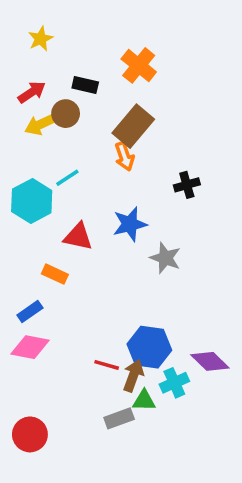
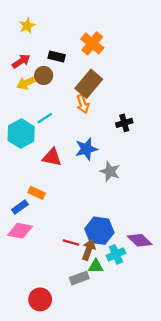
orange rectangle: (55, 274) -> (37, 193), moved
red circle: (30, 434) -> (40, 299), moved

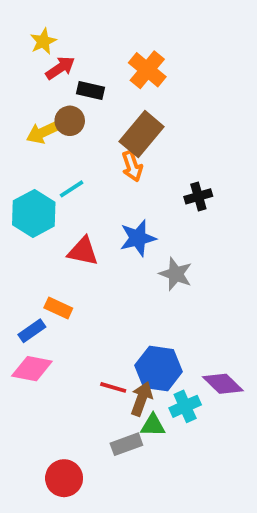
red arrow: (21, 61) -> (60, 68), moved

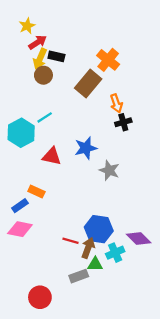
orange cross: (147, 70) -> (108, 60), moved
yellow arrow: (43, 132) -> (40, 59), moved, turned -42
orange arrow: (132, 166) -> (116, 103), moved

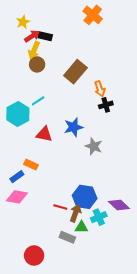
black rectangle: (56, 56) -> (45, 36), moved
orange cross: (108, 60) -> (93, 15), moved
gray rectangle: (79, 276) -> (67, 237), turned 42

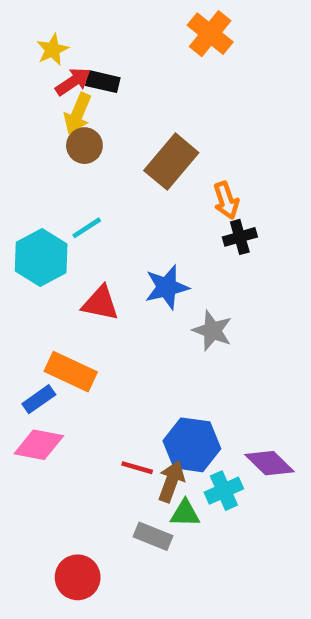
orange rectangle: (31, 165) -> (71, 372), size x1.5

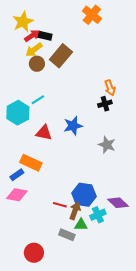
yellow star: (52, 50) -> (23, 22), size x1.5
yellow arrow: (78, 114) -> (34, 50), turned 30
brown rectangle: (171, 162) -> (61, 56), moved
orange arrow: (226, 200) -> (110, 88), moved
gray star: (212, 331) -> (107, 145), moved

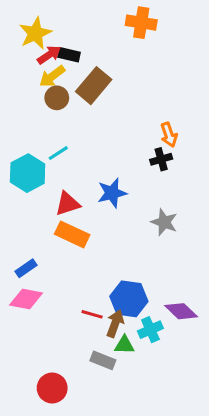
orange cross: (92, 15) -> (141, 23), turned -30
red triangle: (44, 133) -> (68, 204), turned -30
orange rectangle: (31, 163) -> (72, 234), moved

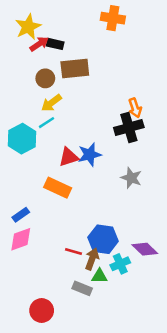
yellow arrow: (52, 76) -> (51, 103), moved
brown rectangle: (94, 86) -> (75, 69), turned 44
black cross: (161, 159) -> (129, 127), size x1.6
red triangle: (68, 204) -> (69, 157), moved
pink diamond: (26, 299) -> (21, 239), turned -30

